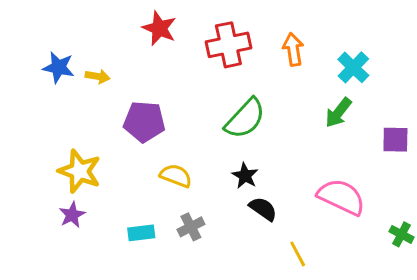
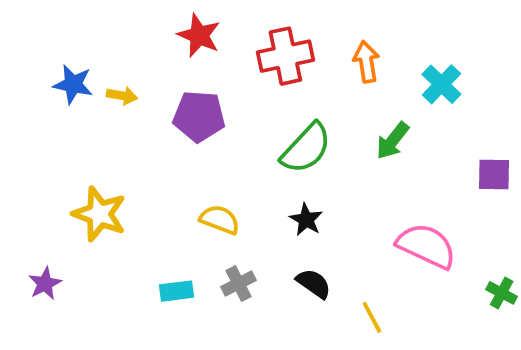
green arrow: (338, 113) -> (393, 141), moved
purple pentagon: (144, 122) -> (199, 116), moved
black semicircle: (263, 209) -> (314, 284), moved
purple star: (72, 215) -> (45, 284), moved

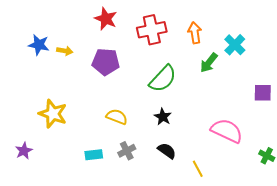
green arrow: (393, 141) -> (209, 63), moved

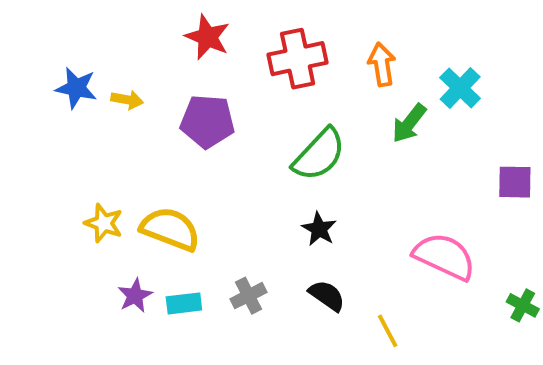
yellow star: (53, 114) -> (104, 223), size x0.7
yellow semicircle: (117, 117) -> (170, 229), moved, size x1.4
purple star: (24, 151) -> (135, 296), moved

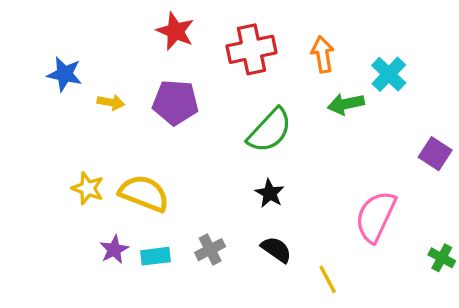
yellow arrow: (127, 100) -> (111, 102), moved
green arrow: (409, 123) -> (346, 104), turned 40
purple square: (515, 182) -> (435, 154), turned 32
pink semicircle: (444, 256) -> (376, 216), turned -90

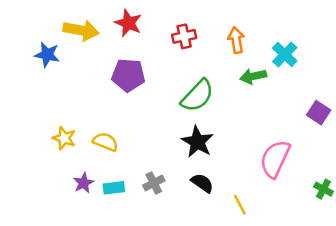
red cross: (251, 49) -> (184, 36), size x0.7
yellow arrow: (111, 102) -> (81, 30), moved, size x1.8
yellow semicircle: (144, 193) -> (105, 142), size x0.7
black star: (270, 193) -> (197, 142), size x1.5

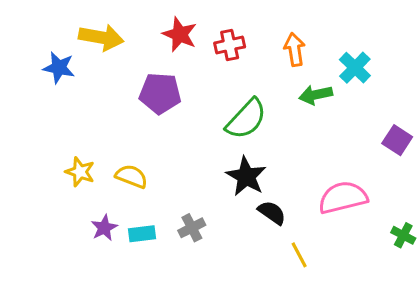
red star: (128, 23) -> (180, 34), moved
pink semicircle: (275, 159) -> (343, 198), turned 51
black semicircle: (202, 183) -> (272, 213), moved

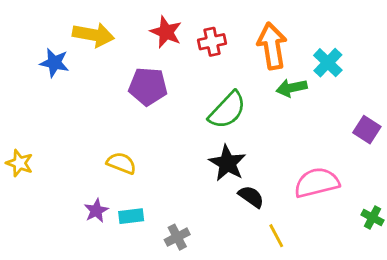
orange arrow: (295, 49) -> (272, 46), size x1.5
yellow star: (80, 172) -> (20, 163), moved
gray cross: (192, 228) -> (177, 237), moved

